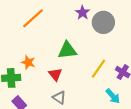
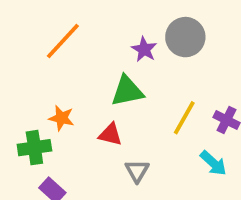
purple star: (83, 13) -> (144, 49), moved
red triangle: (55, 74) -> (110, 134), turned -32
gray triangle: (59, 98) -> (137, 171), moved, turned 32

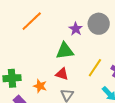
orange star: (61, 118) -> (40, 86), moved
red triangle: (110, 134) -> (62, 74), moved

